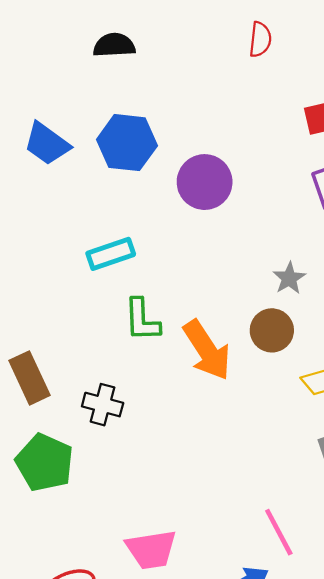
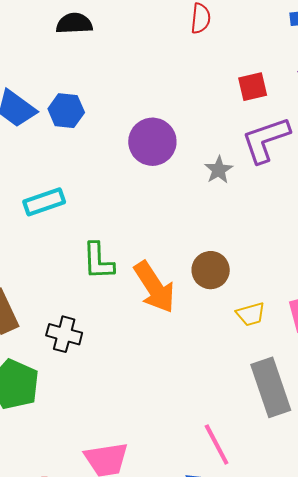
blue hexagon: (127, 143) -> (66, 111), moved, size x0.7
cyan rectangle: (111, 254) -> (44, 202), moved
gray star: (289, 278) -> (219, 170), moved

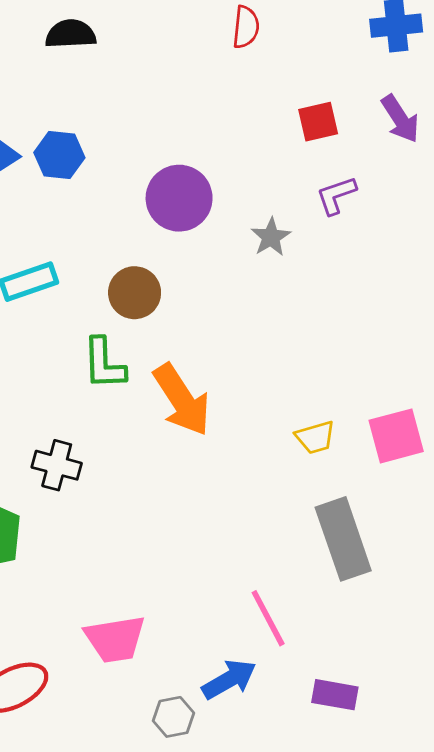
purple L-shape: (266, 140) -> (336, 195), size x0.6
brown circle: (211, 270) -> (135, 293), moved

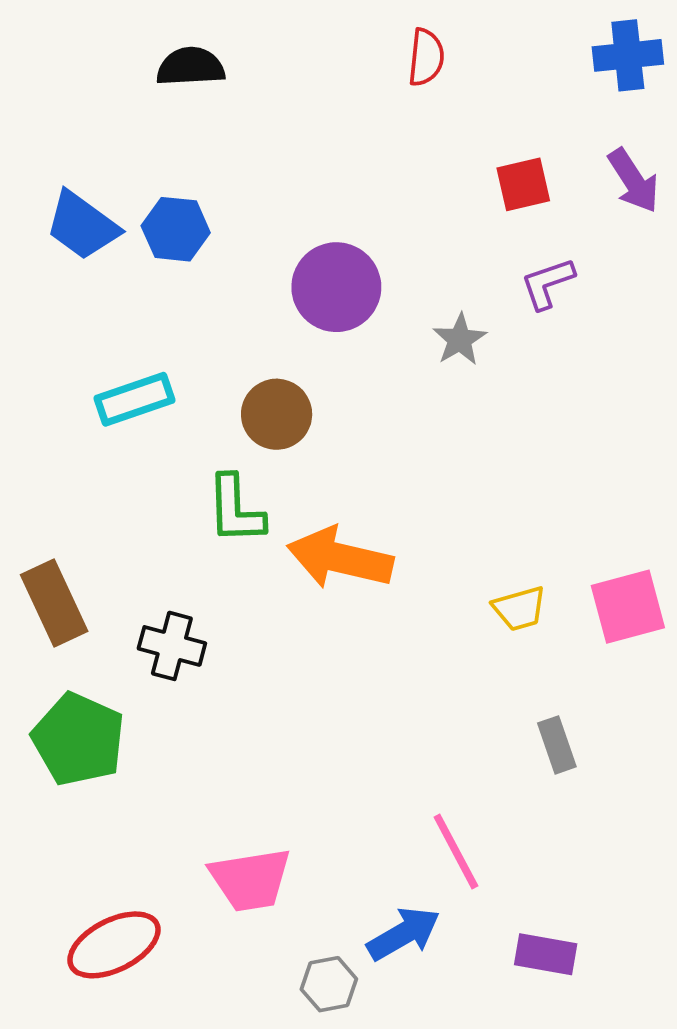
orange arrow: (182, 400) -> (340, 558), turned 136
gray rectangle: (343, 539) -> (557, 745), size x0.5

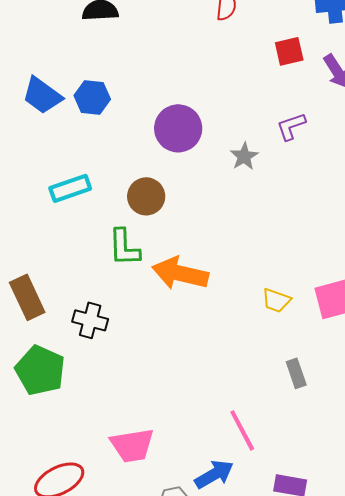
red square: (523, 184) -> (289, 51), moved
yellow trapezoid: (519, 609) -> (276, 300), turned 36

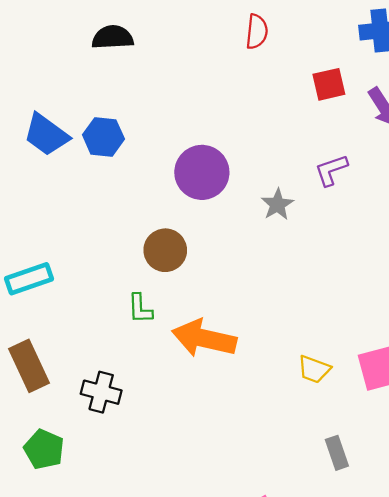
cyan rectangle: (70, 188) -> (29, 279), moved
green L-shape: (124, 247) -> (140, 309), size x0.7
green pentagon: (40, 370) -> (44, 449), size x0.7

